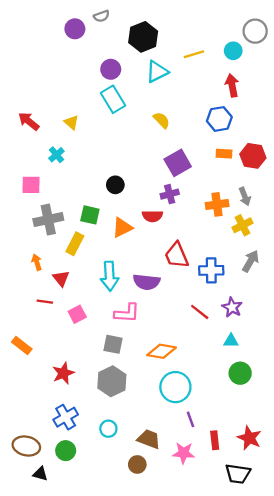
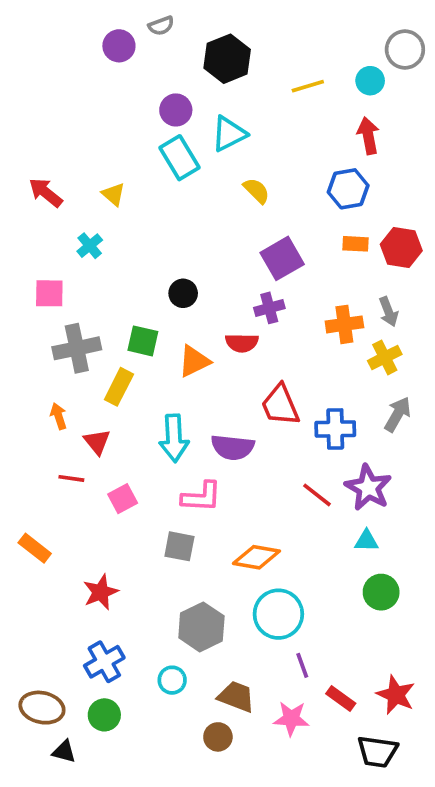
cyan triangle: (157, 72) -> (229, 134), moved
purple star: (232, 307) -> (368, 488), size x1.4
gray hexagon: (112, 381) -> (201, 627), moved
red rectangle: (215, 440) -> (341, 698), turned -48

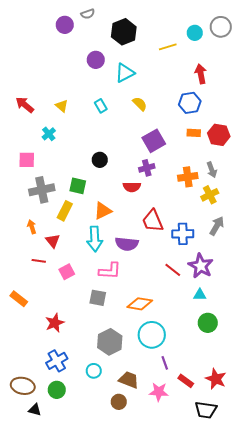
cyan circle: (370, 81) -> (195, 33), moved
cyan rectangle: (179, 158) -> (101, 106), moved, size x0.6
orange triangle: (194, 361) -> (103, 211), moved

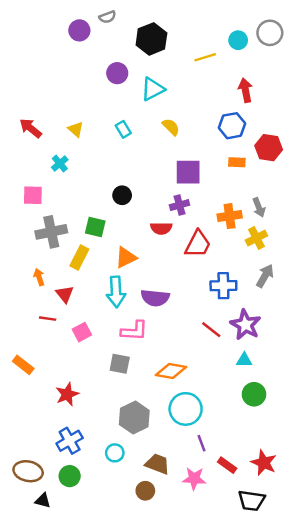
red hexagon: (219, 135) -> (269, 148), moved
purple square: (154, 141) -> (188, 172), turned 30
red trapezoid: (153, 221) -> (198, 244), moved, turned -130

